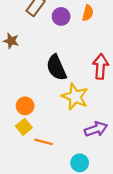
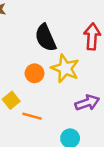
orange circle: (25, 106) -> (35, 73), moved

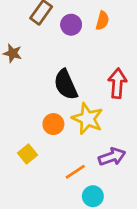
orange line: (32, 116) -> (75, 172), moved, turned -48

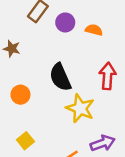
orange semicircle: (102, 21) -> (94, 30), moved, turned -91
orange circle: (53, 124) -> (20, 95), moved

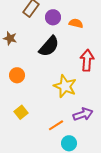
black semicircle: (60, 77) -> (49, 46), moved, turned -115

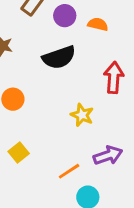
black semicircle: (49, 46) -> (59, 57), turned 30
yellow star: (65, 86) -> (82, 115), size x0.7

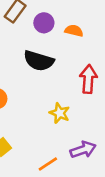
black semicircle: (59, 57) -> (39, 61), turned 36

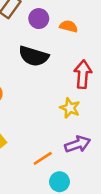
yellow star: (60, 113) -> (70, 108), moved

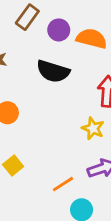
orange semicircle: (69, 26) -> (92, 39), size x1.5

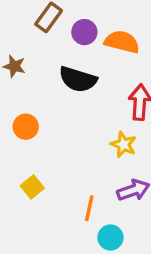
orange line: (63, 184) -> (89, 208), turned -45

